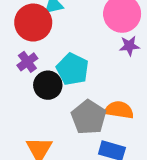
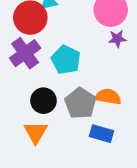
purple cross: (27, 62) -> (25, 53), size x1.6
black circle: (48, 85) -> (43, 101), moved

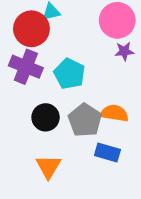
purple cross: (25, 53) -> (26, 67), turned -32
orange triangle: (36, 132) -> (48, 167), moved

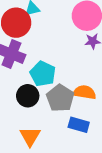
cyan pentagon: (69, 74) -> (43, 74), moved

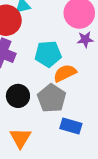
cyan pentagon: (43, 74) -> (48, 54), moved, turned -30
orange semicircle: (85, 92) -> (65, 73), moved, turned -35

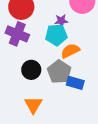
purple star: (85, 39) -> (61, 21), moved
blue rectangle: (71, 126) -> (75, 83), moved

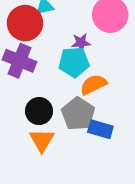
orange triangle: (33, 105) -> (42, 140), moved

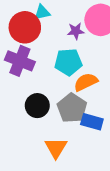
purple star: (81, 43) -> (76, 31), moved
orange triangle: (42, 140) -> (56, 148), moved

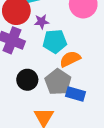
purple star: (76, 31) -> (42, 22), moved

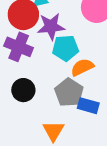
purple star: (42, 22) -> (51, 26), size x1.6
black circle: (27, 80) -> (23, 90), moved

